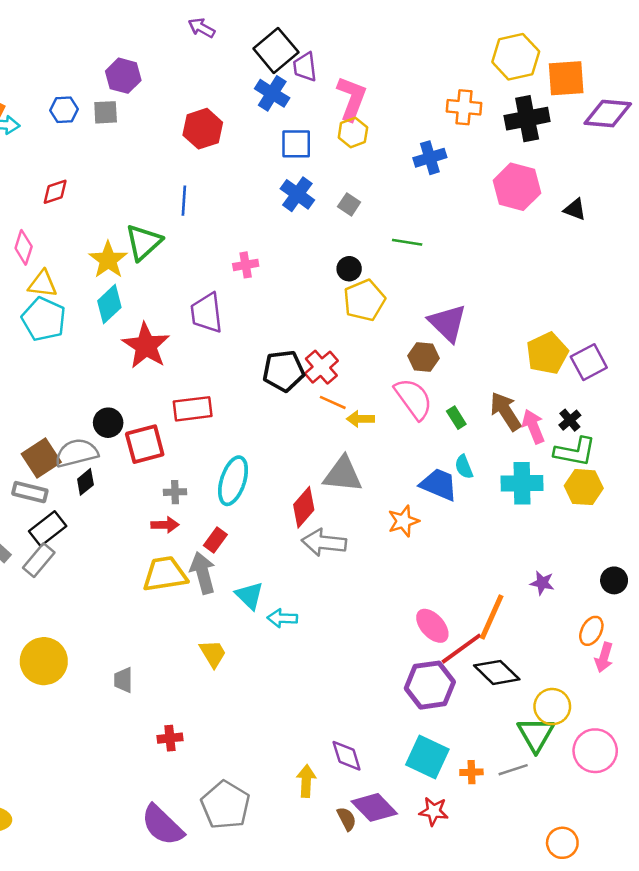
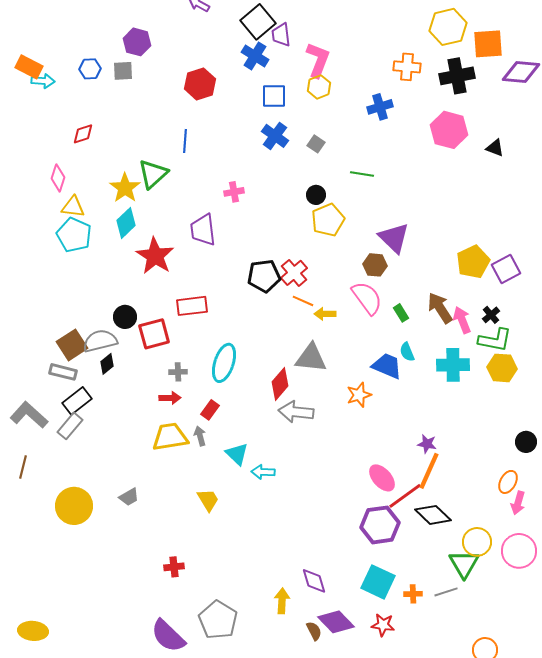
gray arrow: (203, 573) -> (200, 436), size x0.6
purple star: (542, 583) -> (427, 444), moved
gray trapezoid: (123, 680) -> (129, 497), moved, turned -120
pink circle: (595, 751) -> (519, 551), moved

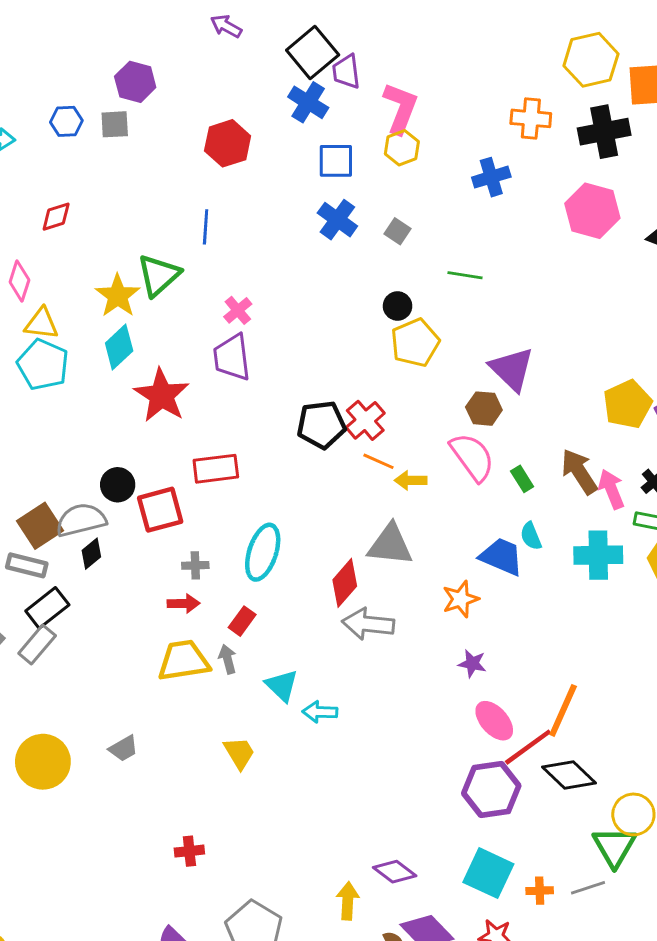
pink cross: (234, 192) -> (238, 310), moved, turned -30
purple star: (427, 444) -> (472, 664), moved
purple diamond: (314, 581) -> (395, 872), turned -36

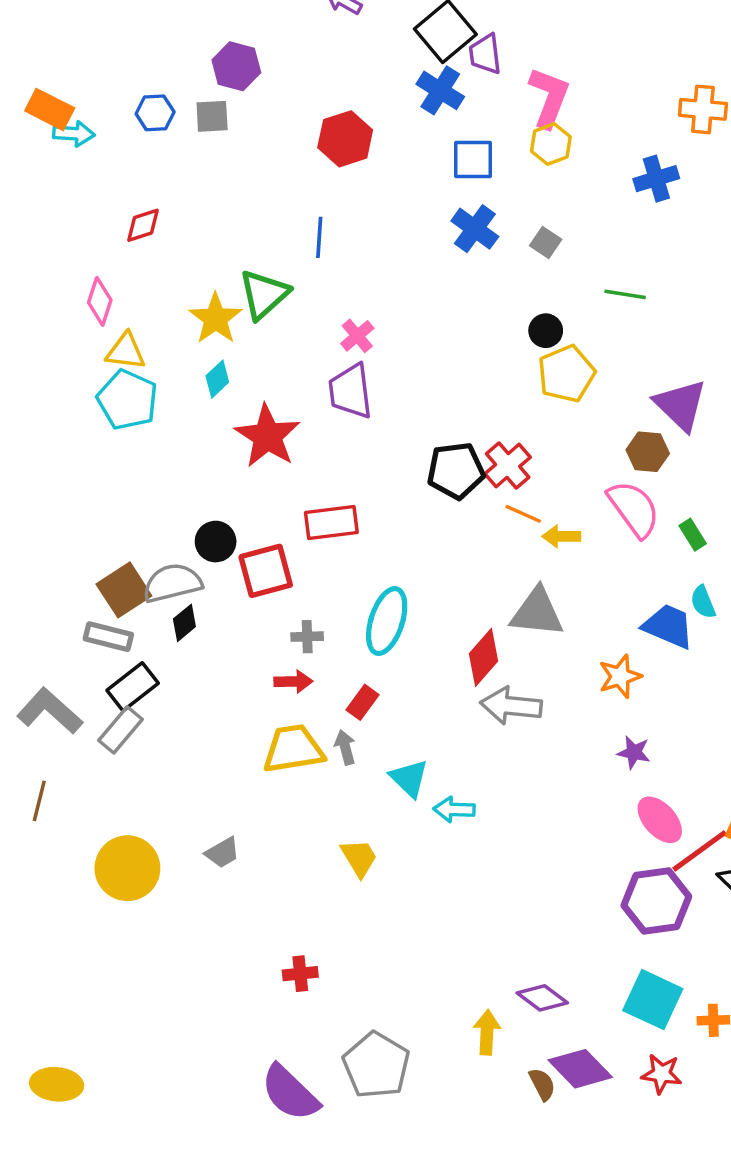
cyan diamond: (119, 347) -> (217, 379), size x0.7

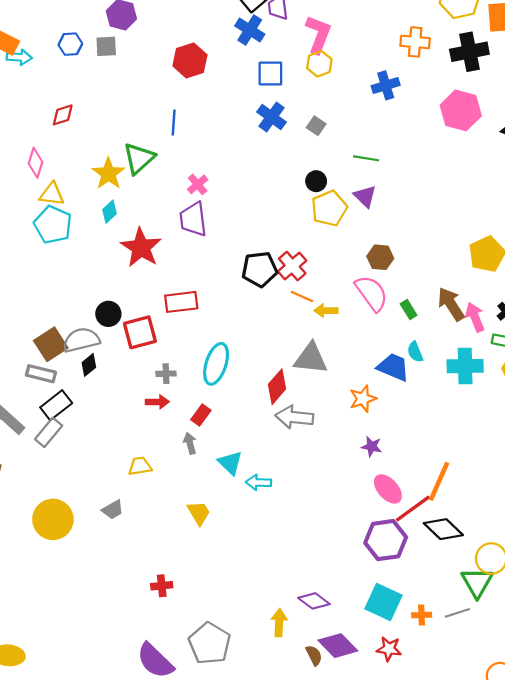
purple triangle: (681, 405) -> (365, 196), moved, size x0.7
yellow trapezoid: (293, 749) -> (140, 466), moved, size x0.6

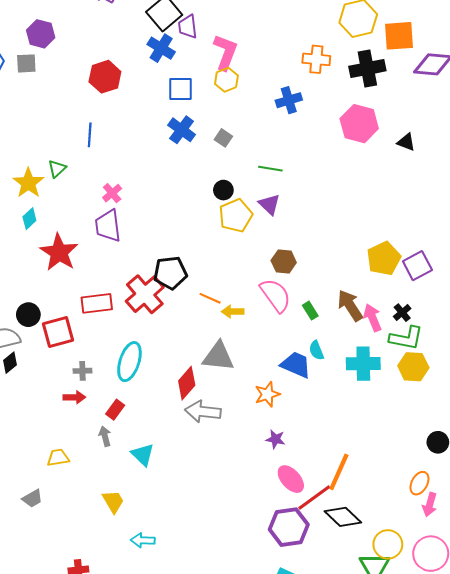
green triangle: (139, 158) -> (57, 169), size x0.6
red cross: (292, 266) -> (145, 294), moved, size x1.4
cyan arrow: (258, 482) -> (143, 540), moved

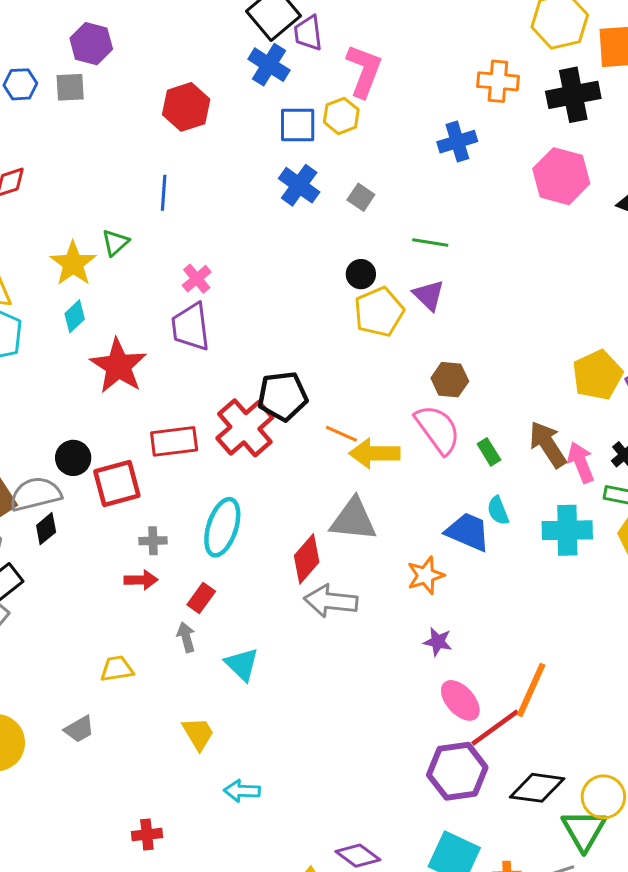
yellow hexagon: (226, 80) -> (341, 116), moved
yellow arrow: (233, 312) -> (374, 453), size x1.5
black diamond: (343, 517) -> (537, 788), moved, turned -36

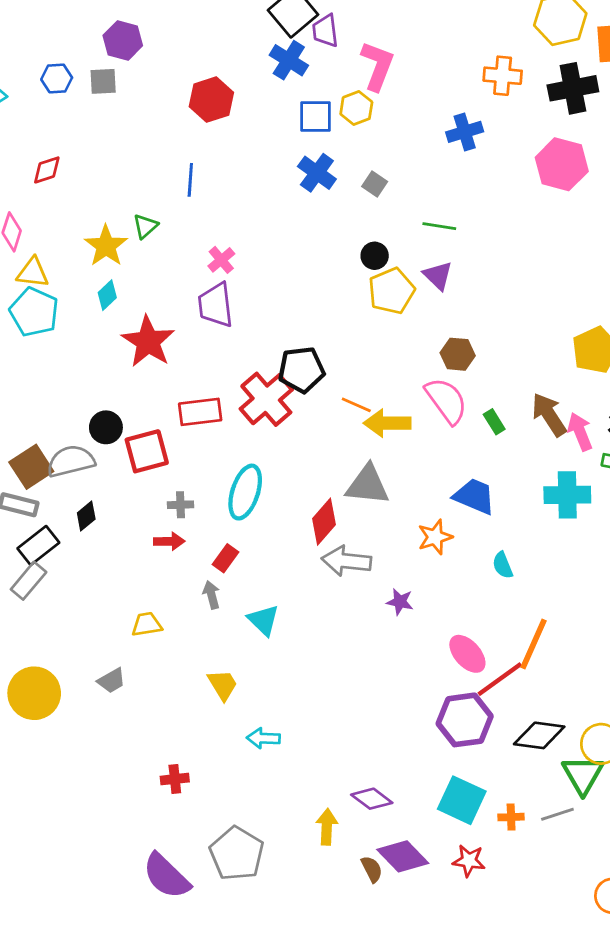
cyan semicircle: (498, 511) -> (503, 565), moved
black diamond: (46, 529) -> (86, 516), moved
purple star: (438, 642) -> (400, 602), moved

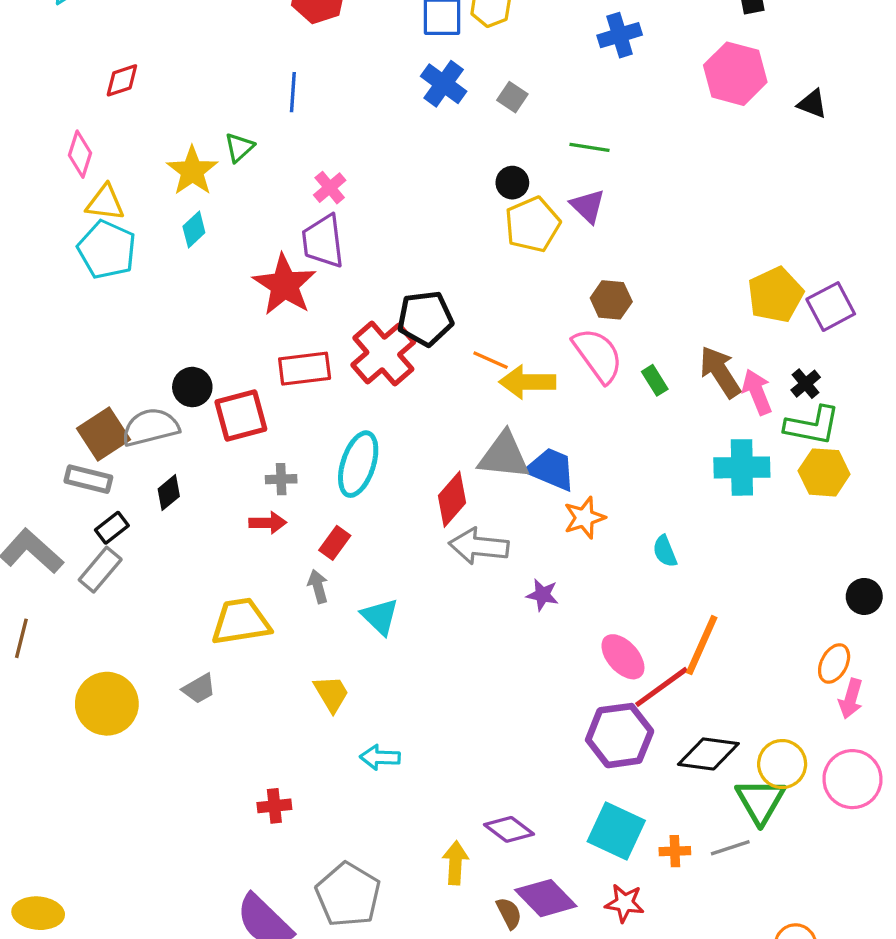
red star: (148, 342) -> (284, 285), moved
blue trapezoid: (474, 496) -> (551, 469), moved
black rectangle: (38, 546) -> (112, 528), size x0.7
yellow trapezoid: (147, 624) -> (241, 622), size x1.6

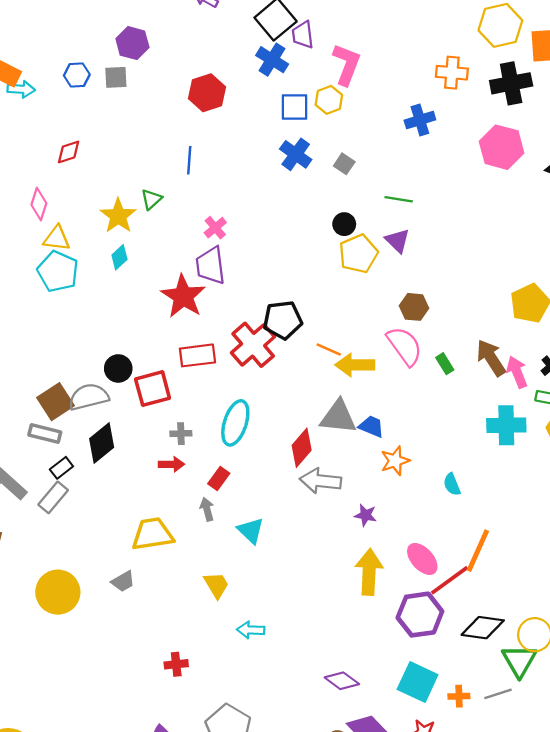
blue trapezoid: (551, 469) -> (371, 426), size x0.7
black diamond: (169, 493) -> (102, 443), size x1.6
yellow arrow: (455, 863) -> (369, 572), moved, size x1.5

